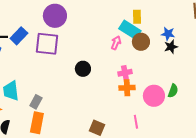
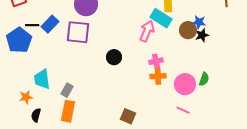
brown circle: (141, 42) -> (188, 30), moved
pink arrow: (116, 43) -> (147, 31), size x1.5
pink line: (136, 122) -> (183, 110), moved, turned -56

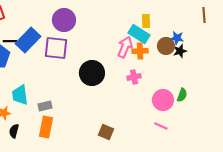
blue rectangle: (50, 24) -> (28, 40), size x1.4
black circle: (114, 57) -> (92, 73), size x1.6
orange cross: (158, 76) -> (140, 51), moved
gray rectangle: (67, 90) -> (45, 106), turned 48

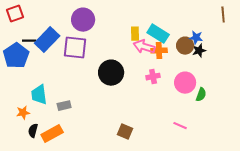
yellow rectangle: (146, 21) -> (135, 34), moved
pink arrow: (125, 47) -> (144, 47), turned -95
pink circle: (163, 100) -> (185, 83), moved
orange rectangle: (46, 127) -> (52, 134), moved, turned 50

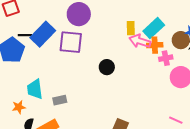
cyan rectangle: (158, 34) -> (154, 28), turned -75
black circle: (111, 73) -> (107, 67), size x0.6
pink cross: (153, 77) -> (166, 58), moved

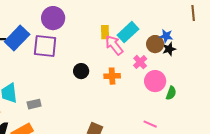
pink arrow: (140, 41) -> (114, 45), turned 35
orange cross: (155, 45) -> (112, 76), moved
pink cross: (166, 58) -> (140, 62), turned -32

